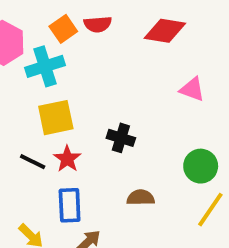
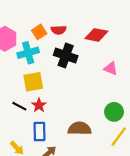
black cross: (121, 138) -> (66, 56), moved, size x1.5
brown semicircle: (141, 198) -> (80, 129), size x1.5

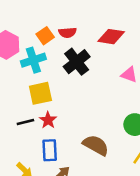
black cross: (66, 56) -> (77, 62), turned 35
black line: (19, 106) -> (25, 122), turned -40
brown semicircle: (80, 129) -> (96, 145), turned 30

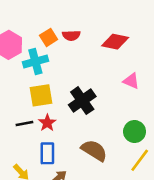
black cross: (77, 62) -> (82, 101), moved

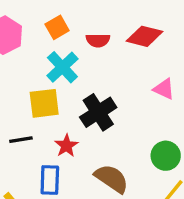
red semicircle: (71, 35) -> (98, 40), moved
cyan cross: (35, 62) -> (62, 67), moved, turned -30
red star: (47, 123) -> (66, 146), moved

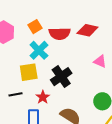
red semicircle: (98, 40) -> (60, 34), size x1.5

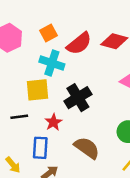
red semicircle: (60, 34) -> (79, 43), turned -40
cyan cross: (39, 50) -> (52, 63), turned -30

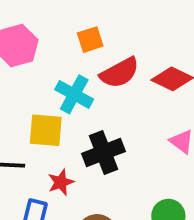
orange square: (49, 33) -> (90, 40), moved

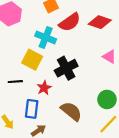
yellow square: (46, 130) -> (32, 60), turned 30

